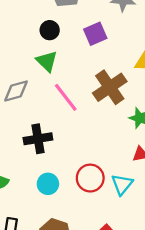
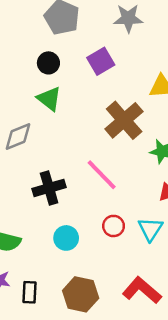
pink line: (66, 97) -> (102, 175), moved
red circle: (90, 178) -> (114, 226), size x0.7

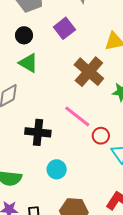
black cross: (49, 188) -> (38, 132), turned 30
red circle: (114, 226) -> (101, 136), moved

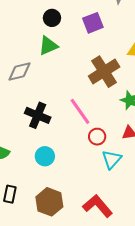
green triangle: (28, 63) -> (48, 46), turned 50

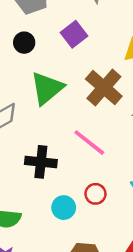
green triangle: (48, 46) -> (47, 88), moved, size x1.4
red circle: (97, 137) -> (95, 194), moved

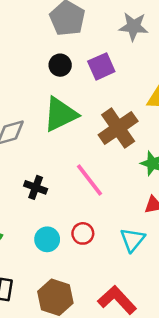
black circle: (24, 43) -> (60, 65), moved
black cross: (41, 162) -> (36, 187), size x0.7

